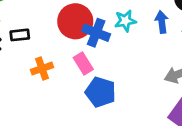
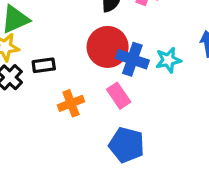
cyan star: (125, 21) -> (168, 60), moved
blue pentagon: (101, 92) -> (127, 145), moved

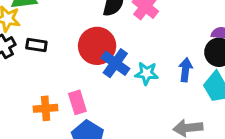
pink rectangle: (119, 96) -> (77, 102), moved
orange cross: (71, 103) -> (46, 108), moved

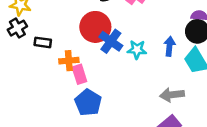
black rectangle: (36, 45) -> (43, 42), moved
orange cross: (46, 108) -> (69, 61), moved

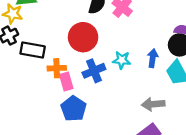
blue cross: (111, 41) -> (94, 71), moved, turned 30
black rectangle: (43, 42) -> (33, 50), size x1.5

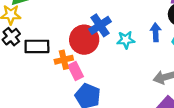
red circle: (83, 37) -> (84, 40), moved
blue cross: (94, 71) -> (100, 25), moved

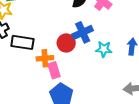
red circle: (84, 40) -> (66, 43), size x0.7

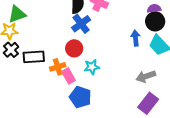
blue cross: (83, 32) -> (81, 24), moved
cyan star: (104, 49) -> (92, 67), moved

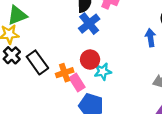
red circle: (74, 48) -> (90, 60), moved
black rectangle: (34, 57) -> (37, 62), turned 60

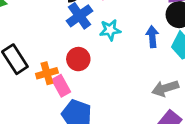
cyan star: (103, 72) -> (110, 30), moved

